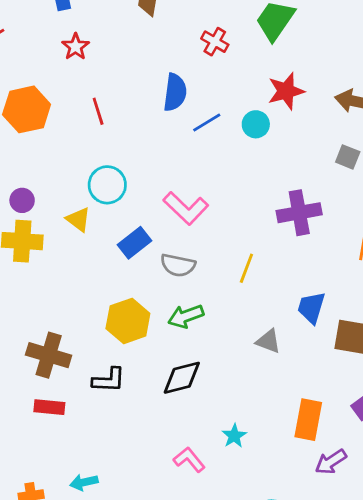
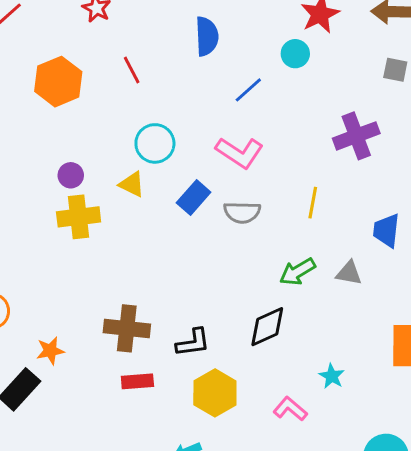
blue line: (207, 123) -> (248, 90), moved
green arrow: (186, 316) -> (297, 272), moved
yellow hexagon: (128, 321) -> (215, 393), moved

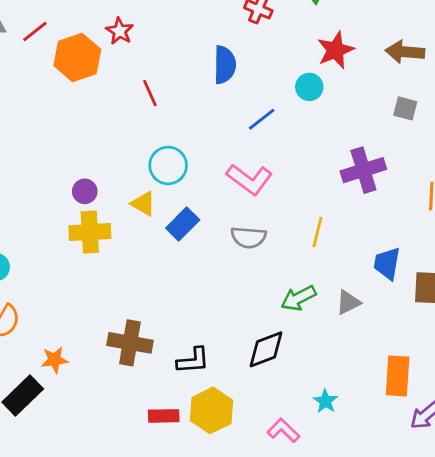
orange hexagon: (58, 82) -> (77, 57), moved
blue rectangle: (194, 198) -> (183, 224), moved
gray triangle: (349, 273) -> (348, 302), turned -40
red rectangle: (137, 381) -> (164, 416), moved

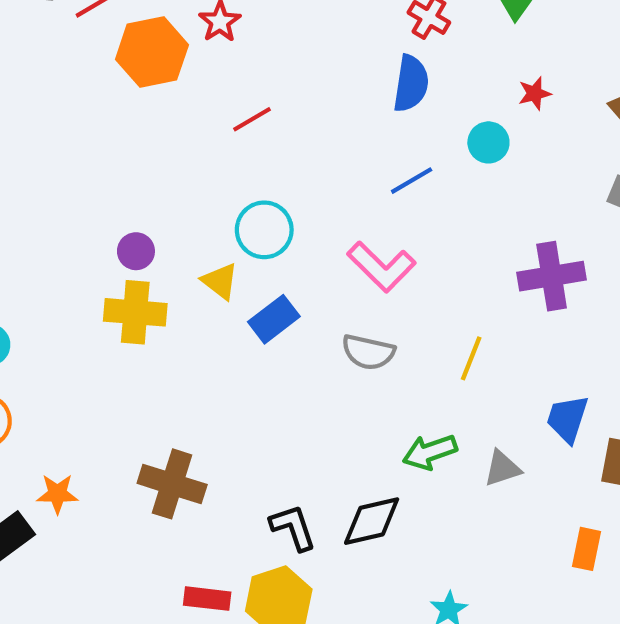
red star: (336, 50) -> (535, 93), size x0.6
blue semicircle: (225, 65) -> (411, 83), moved
red line: (150, 93) -> (252, 119), turned 76
black L-shape: (193, 361) -> (293, 527), moved, turned -112
orange rectangle: (398, 376) -> (587, 549), moved, size x0.7

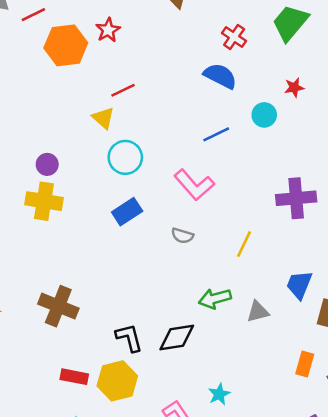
blue semicircle: (411, 83) -> (220, 76), turned -76
yellow triangle: (220, 281) -> (103, 118), moved
gray semicircle: (368, 352) -> (182, 236), size x0.7

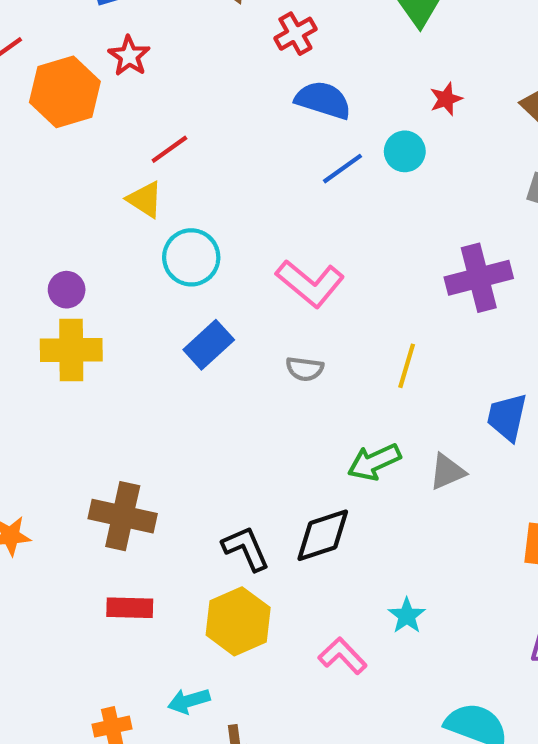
red cross: (234, 37) -> (295, 34), moved, turned 35
blue line: (216, 134) -> (342, 169), moved
red rectangle: (74, 377) -> (130, 608), moved

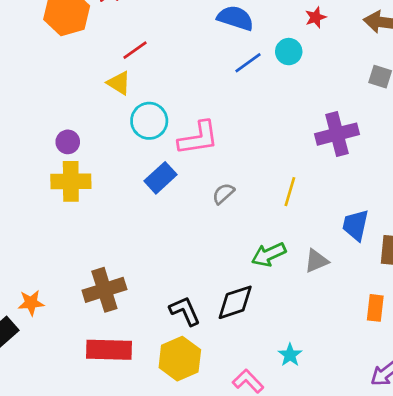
pink L-shape: (310, 283) -> (198, 138), moved, turned -48
gray semicircle: (305, 369) -> (223, 194), turned 130
brown cross: (123, 516) -> (104, 290), turned -30
red rectangle: (130, 608) -> (109, 350), size x1.5

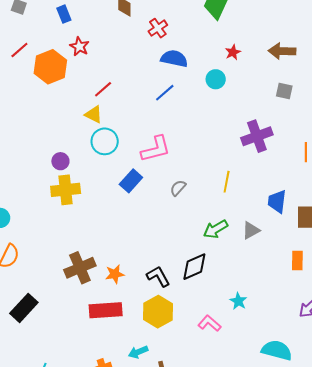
blue line: (248, 63) -> (165, 93), moved
cyan circle: (149, 121) -> (105, 141), moved
brown cross: (104, 290) -> (80, 268), moved
orange star: (31, 303) -> (115, 274), moved

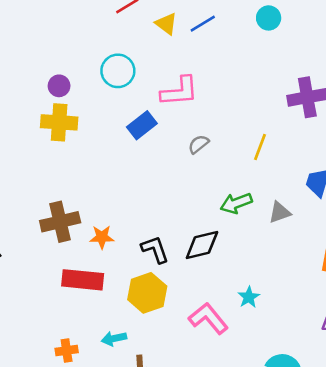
yellow triangle: (94, 114) -> (166, 24), moved
pink L-shape: (210, 323) -> (208, 318), size x1.4

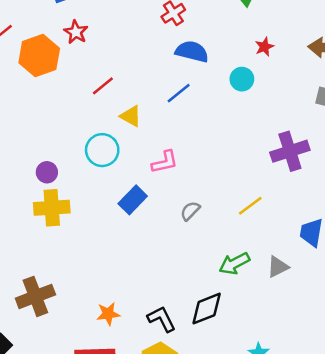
yellow triangle: (166, 24) -> (131, 116), moved
pink L-shape: (179, 91) -> (165, 162), size x0.7
yellow line: (260, 147) -> (250, 206), turned 40
brown cross: (60, 222) -> (35, 296), moved

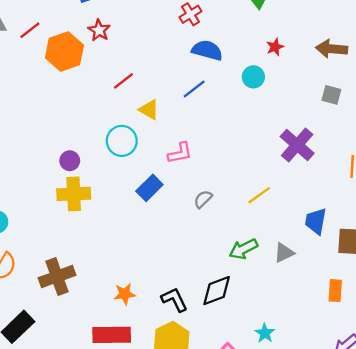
purple cross: (290, 151) -> (297, 145), turned -32

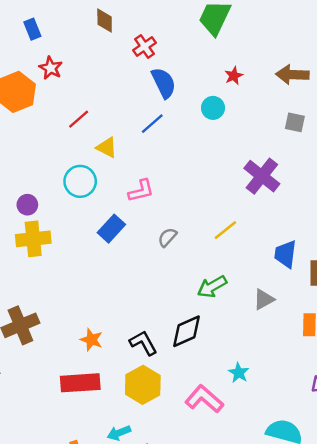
blue semicircle: (207, 50) -> (164, 83), turned 52
gray triangle: (284, 253) -> (264, 299), moved
orange star: (125, 294) -> (91, 340), turned 30

